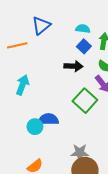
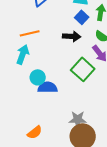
orange line: (17, 45) -> (30, 33), moved
cyan circle: (35, 127) -> (38, 77), moved

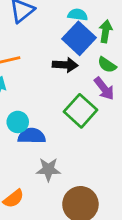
blue square: (82, 17) -> (79, 38), size x1.6
gray star: (78, 119) -> (48, 169), moved

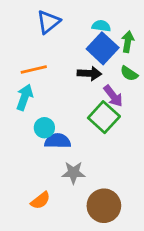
purple arrow: (104, 89) -> (113, 96), moved

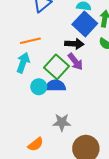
purple arrow: (113, 96) -> (75, 62), moved
green square: (104, 117) -> (57, 67), moved
blue semicircle: (58, 141) -> (55, 86), moved

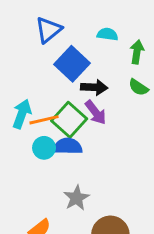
blue square: (85, 24) -> (72, 64), moved
orange line: (30, 41) -> (44, 120), moved
gray star: (62, 122) -> (76, 198), turned -30

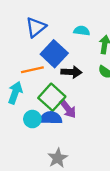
purple arrow: (96, 112) -> (68, 109), moved
orange line: (44, 120) -> (32, 70), moved

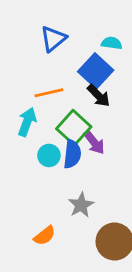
blue square: (54, 54) -> (96, 71), moved
black arrow: (71, 72) -> (99, 96), turned 42
blue semicircle: (51, 118) -> (72, 154), turned 95

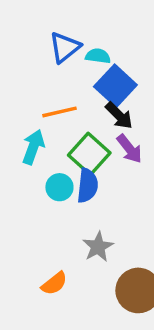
cyan semicircle: (112, 43) -> (98, 56), moved
purple arrow: (94, 142) -> (129, 149), moved

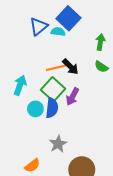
blue square: (115, 86) -> (68, 18), moved
orange line: (59, 112) -> (56, 68), moved
purple arrow: (129, 149) -> (73, 97), moved, turned 66

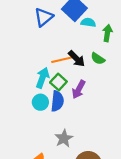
cyan semicircle: (58, 32) -> (88, 22), moved
green semicircle: (101, 67) -> (98, 59), moved
cyan arrow: (20, 85) -> (43, 78), moved
green square: (53, 89) -> (58, 82), size x0.7

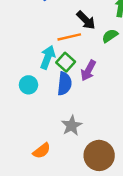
black arrow: (77, 59) -> (86, 20), moved
green semicircle: (98, 59) -> (110, 36), turned 112
cyan circle: (40, 102) -> (28, 85), moved

